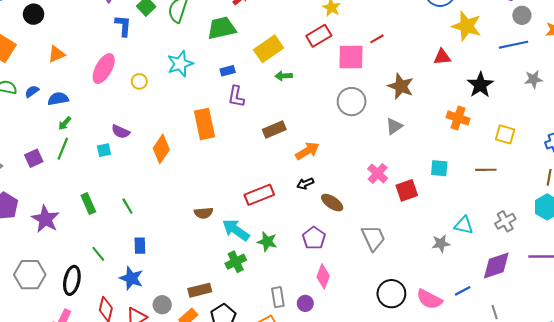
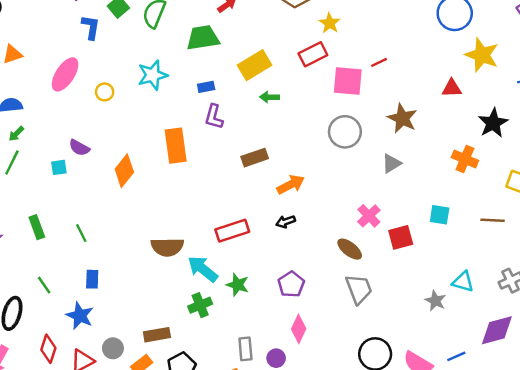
brown ellipse: (332, 203) -> (350, 249), moved
brown semicircle: (204, 213) -> (167, 247), size x1.5
gray star: (441, 243) -> (435, 301), turned 30

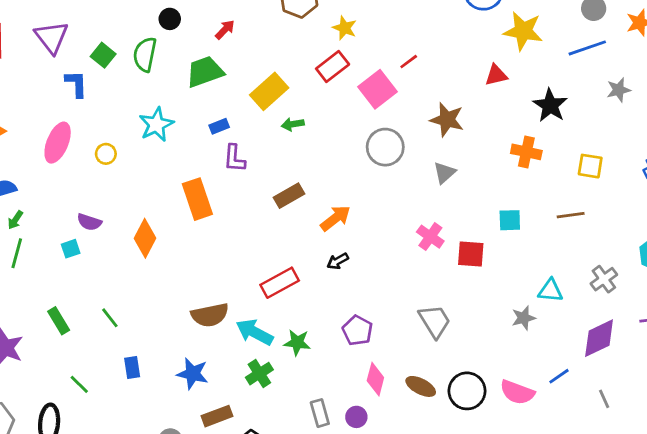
pink square: (348, 81) -> (378, 89), turned -32
red square: (401, 237) -> (471, 254), turned 30
brown ellipse: (350, 249) -> (421, 386), moved
gray star: (435, 301) -> (524, 318), turned -30
blue star: (80, 316) -> (193, 374), moved

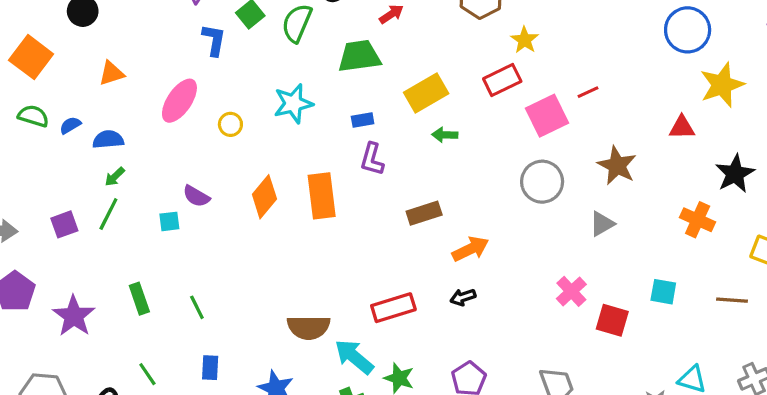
yellow star: (523, 31) -> (722, 85), turned 30
orange diamond: (145, 238) -> (264, 197), moved

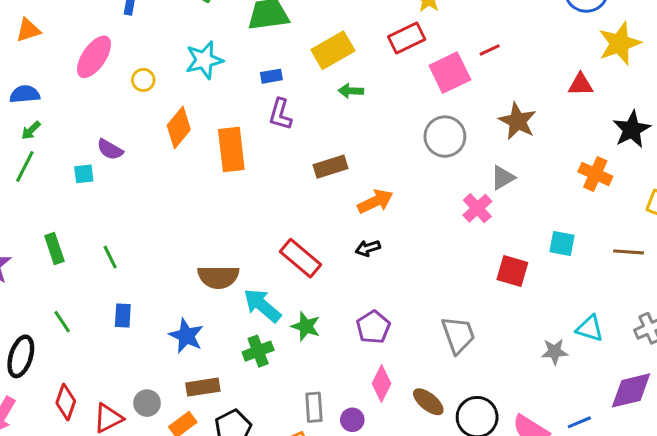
orange diamond: (264, 197) -> (179, 127), moved
pink cross: (571, 291) -> (477, 208), moved
red rectangle: (393, 308) -> (301, 258), turned 57

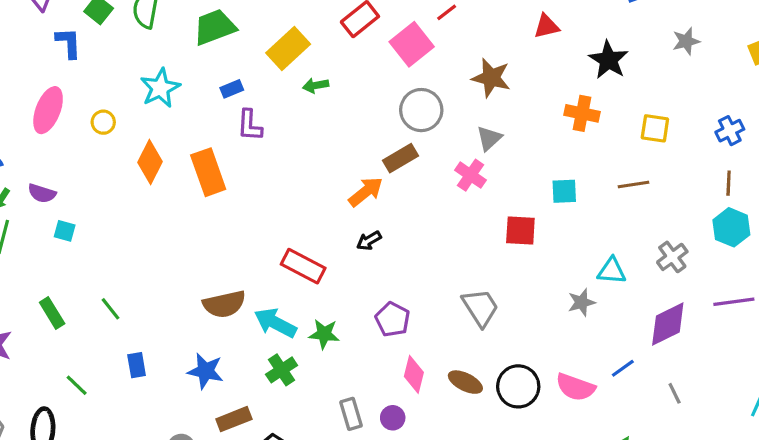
purple semicircle: (110, 150) -> (42, 193), moved
brown rectangle: (331, 167) -> (401, 158), moved
cyan square: (84, 174) -> (65, 231), turned 35

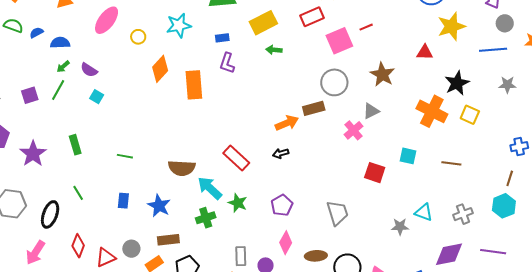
orange cross: (582, 113) -> (432, 111), size x1.4
yellow square: (655, 128) -> (470, 115), moved
green line: (110, 309) -> (125, 156), moved, turned -56
blue rectangle: (137, 365) -> (123, 201), moved
brown ellipse: (465, 382) -> (316, 256), turned -45

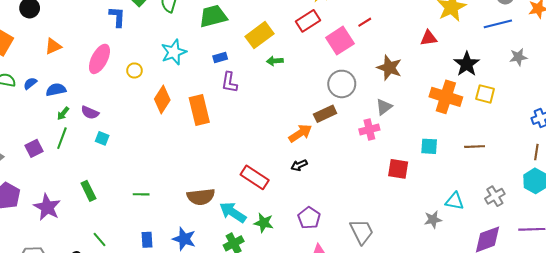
pink cross: (354, 130) -> (369, 129), turned 36
gray trapezoid: (337, 213) -> (362, 232), moved

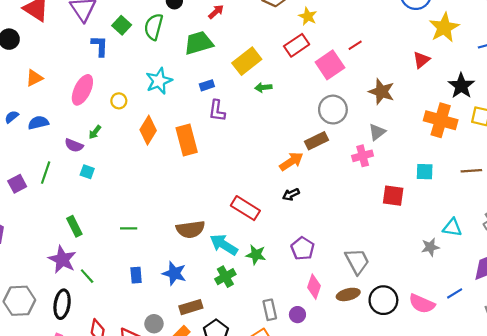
red triangle: (429, 38) -> (421, 60), turned -30
green arrow: (63, 113) -> (95, 132), moved
purple star: (47, 207) -> (62, 259), moved

